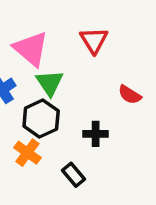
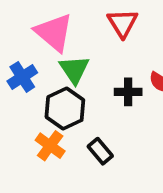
black cross: (96, 134) -> (128, 92), moved
black rectangle: (73, 175) -> (100, 151), moved

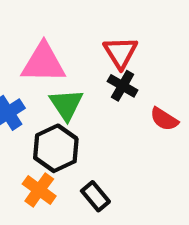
pink triangle: (54, 32) -> (43, 63), turned -39
black cross: (128, 92) -> (123, 86), moved, turned 30

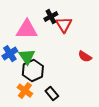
black cross: (123, 86) -> (51, 17), moved, turned 32
green triangle: (66, 105) -> (27, 57), moved

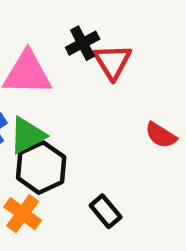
green triangle: (27, 57) -> (27, 135), turned 36
black rectangle: (52, 94) -> (106, 211), moved

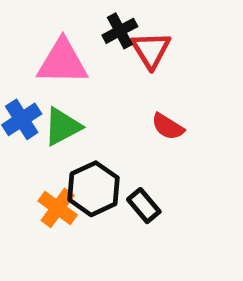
red semicircle: (161, 135) -> (168, 127), moved
black hexagon: (41, 168) -> (94, 189), moved

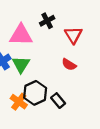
red triangle: (151, 50) -> (73, 35), moved
green triangle: (62, 127) -> (21, 64), turned -30

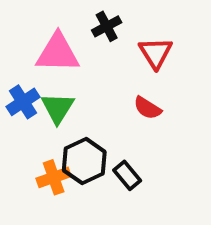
orange cross: (19, 102) -> (54, 177), turned 35

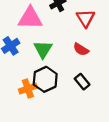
green triangle: (58, 108) -> (43, 49), moved
black rectangle: (127, 175) -> (82, 82), moved

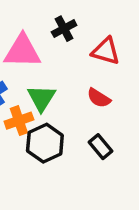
red triangle: (86, 18) -> (106, 51), turned -42
orange cross: (28, 89) -> (19, 121), moved

